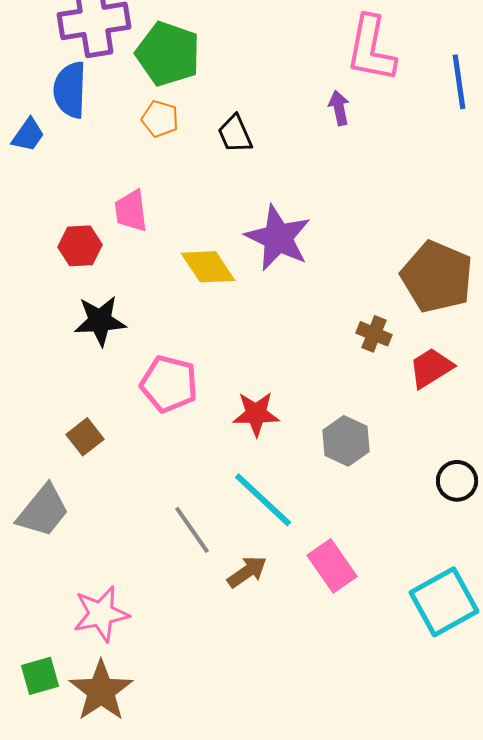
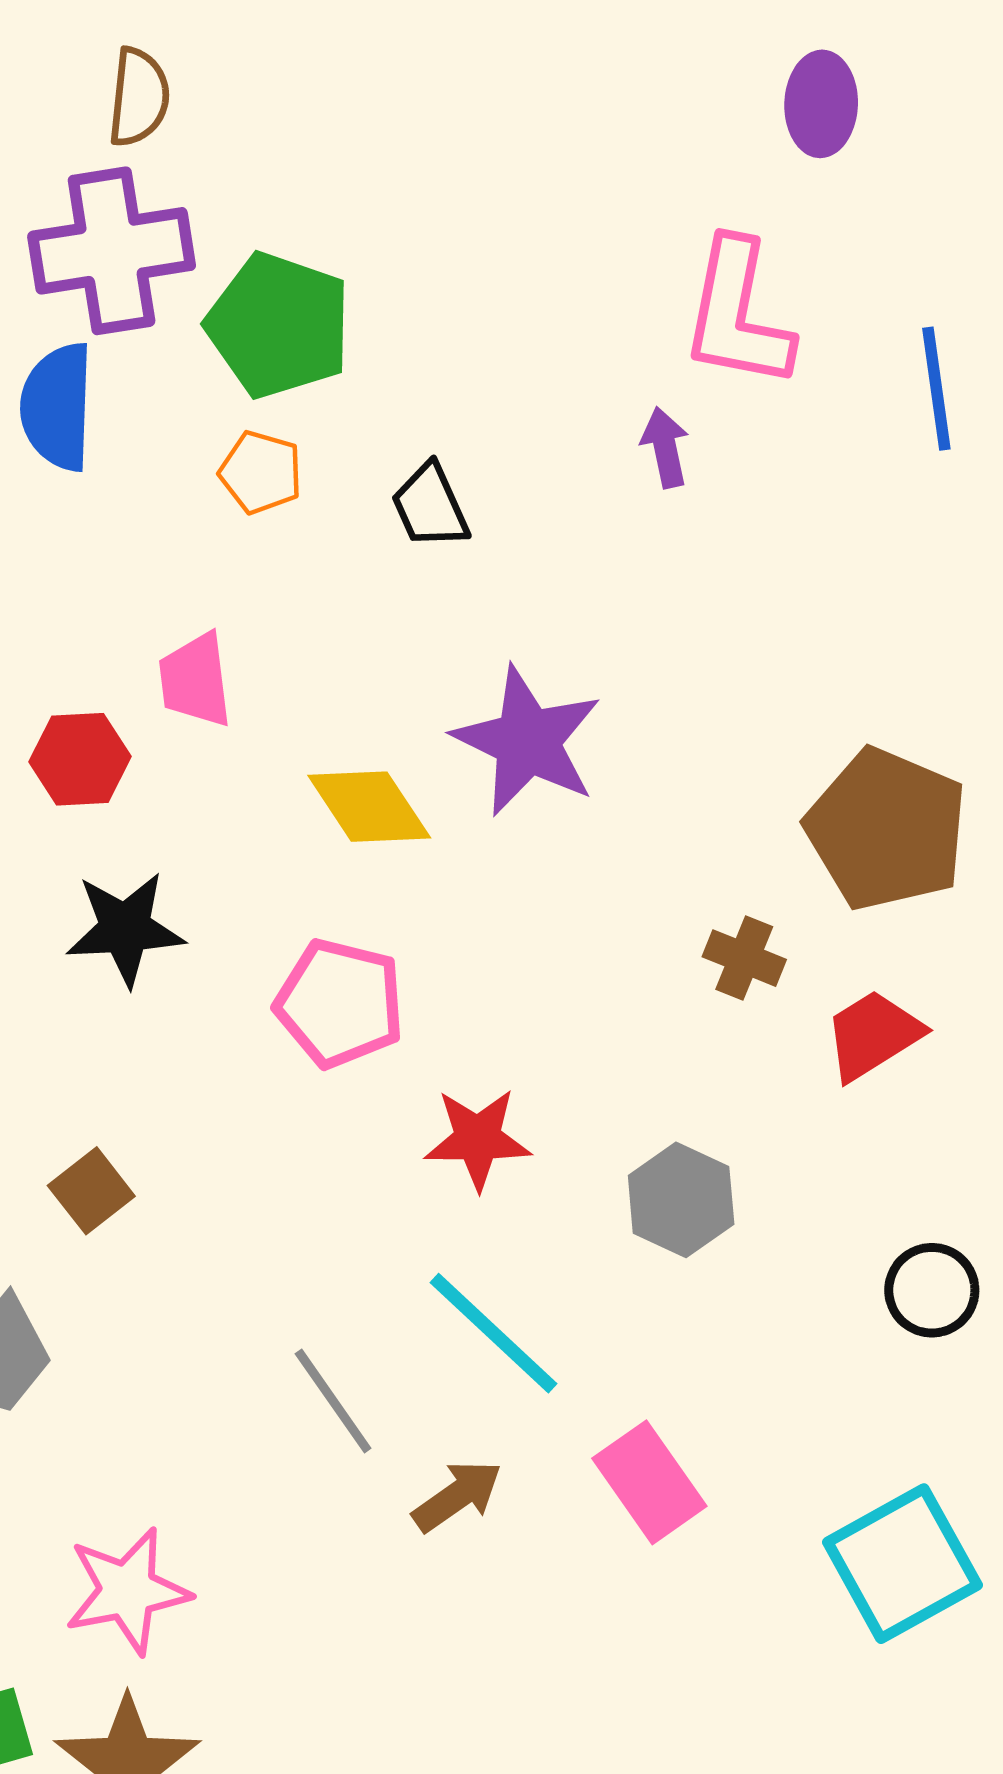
pink pentagon: (169, 384) -> (340, 1003), moved

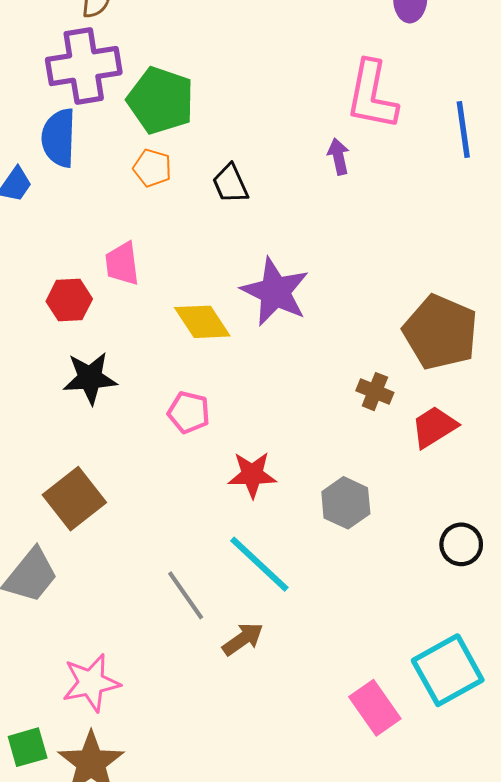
pink pentagon: (340, 1003) -> (189, 412), size x0.7
brown square: (91, 1191) -> (74, 499), size x1.6
pink rectangle: (649, 1482) -> (375, 708), moved

